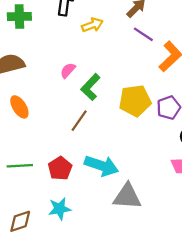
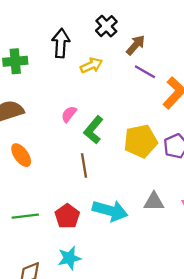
brown line: (79, 121) -> (84, 165), turned -40
gray triangle: (127, 196) -> (154, 202), moved, size x0.7

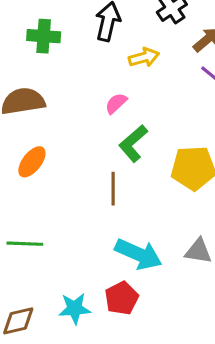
pink semicircle: (69, 114) -> (116, 103), moved
orange ellipse: (21, 155) -> (32, 162), turned 65
red pentagon: (67, 216) -> (122, 298), moved

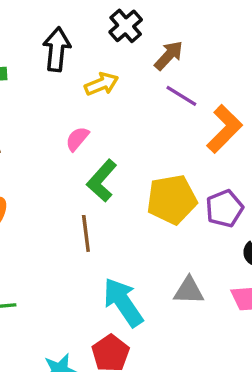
cyan arrow: (138, 254) -> (123, 302), turned -141

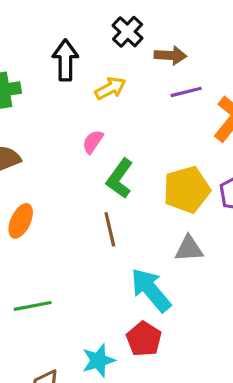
brown arrow: (169, 55) -> (170, 55), turned 56
purple line: (181, 96) -> (186, 92), turned -40
gray triangle: (189, 291) -> (189, 249), moved

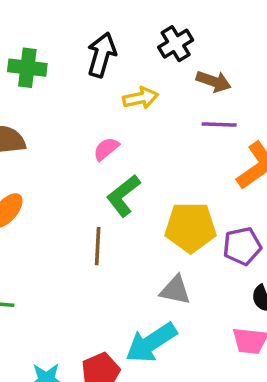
cyan arrow: (151, 290) -> (151, 343), moved, turned -99

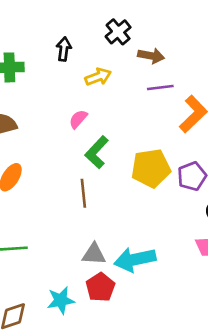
black arrow: (102, 55) -> (64, 49), size x0.7
gray triangle: (175, 290) -> (94, 254), moved
cyan arrow: (151, 343) -> (135, 259), turned 30

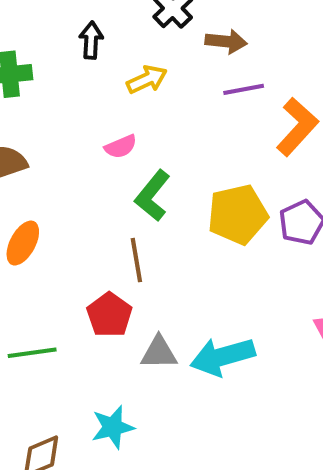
pink semicircle: (78, 119) -> (121, 147), turned -150
red pentagon: (100, 287) -> (109, 315), moved

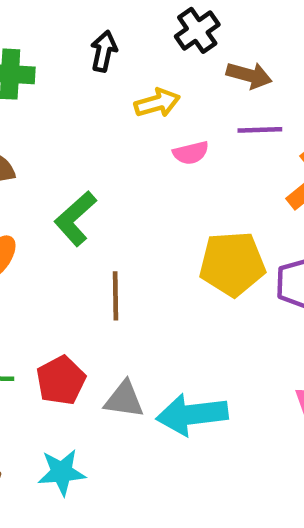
pink semicircle: (121, 147) -> (191, 153), moved
green L-shape: (153, 196) -> (75, 219), moved
red pentagon: (109, 315) -> (61, 380), moved

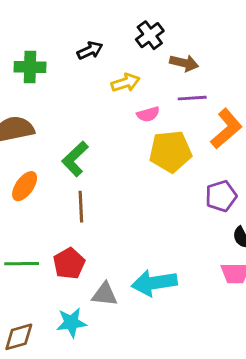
black arrow: (104, 51) -> (90, 50), turned 55
yellow pentagon: (232, 264) -> (170, 151), moved
brown line: (115, 296) -> (81, 207), moved
gray triangle: (124, 399) -> (105, 294), moved

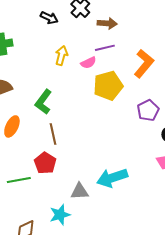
black arrow: (90, 50) -> (49, 18), moved, turned 60
yellow arrow: (125, 83) -> (61, 56), moved, turned -48
purple line: (192, 98) -> (105, 48), moved
red pentagon: (69, 264) -> (45, 163), moved

